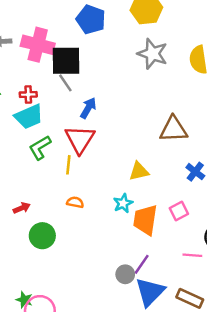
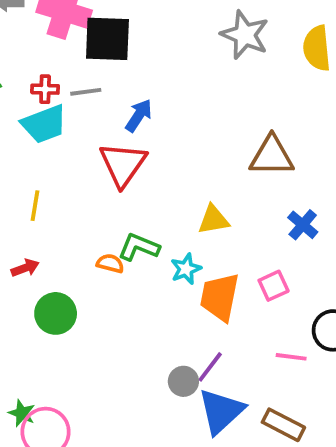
gray line: (65, 83) -> (86, 92), moved, turned -66
green L-shape: (40, 148) -> (139, 247), moved, turned 50
yellow line: (68, 165) -> (35, 206), moved

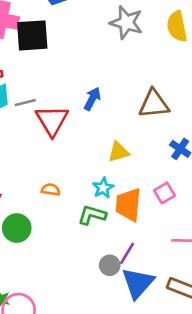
gray line: (86, 92) -> (25, 103), moved
blue arrow: (139, 115) -> (92, 99), moved
green L-shape: (139, 247) -> (92, 215), moved

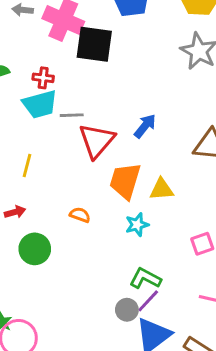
orange trapezoid: (128, 205) -> (125, 181), moved
green L-shape: (92, 215) -> (145, 278), moved

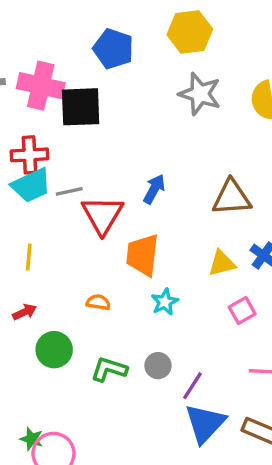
red cross: (43, 78) -> (30, 155), size x1.5
yellow triangle: (162, 189) -> (222, 263), moved
green L-shape: (145, 278) -> (109, 369), moved
gray circle: (127, 310) -> (158, 366), moved

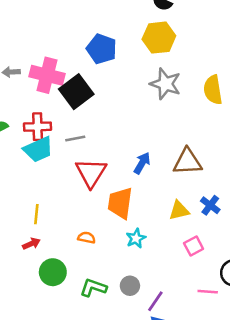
black square: (81, 107) -> (76, 92), turned -36
blue arrow: (154, 189) -> (142, 163), moved
gray line: (69, 191) -> (75, 139), moved
yellow line: (29, 257) -> (36, 214), moved

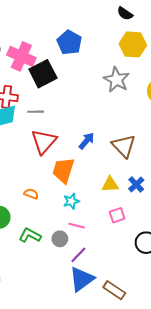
yellow hexagon: (159, 38) -> (133, 44), moved
brown triangle: (187, 162) -> (124, 146), turned 40
pink line: (208, 292) -> (77, 226), moved

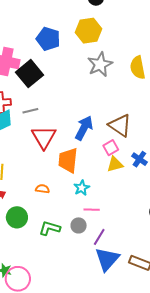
yellow hexagon: (133, 44) -> (88, 31), moved
gray star: (116, 80) -> (100, 64), turned 30
blue arrow: (87, 141) -> (84, 128), size x1.4
pink square: (117, 215) -> (111, 148), moved

